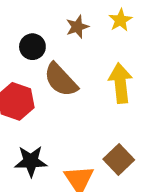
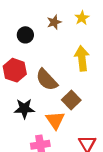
brown semicircle: (61, 80) -> (47, 80), moved
brown square: (119, 160) -> (71, 100), moved

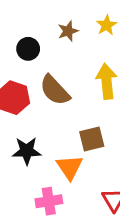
brown semicircle: (47, 80) -> (55, 90), moved
brown square: (71, 100) -> (92, 139), turned 30

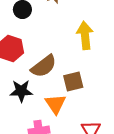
brown semicircle: (55, 90) -> (44, 66), moved, turned -84

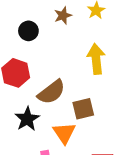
black star: (21, 91) -> (27, 119), turned -30

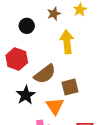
yellow arrow: (96, 59) -> (67, 42), moved

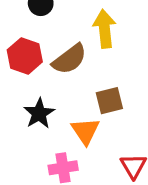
brown semicircle: (45, 74) -> (69, 59), moved

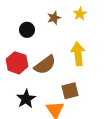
yellow arrow: (105, 29) -> (78, 54), moved

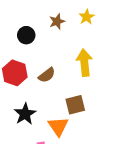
brown semicircle: (45, 65) -> (47, 75), size x0.7

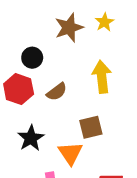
brown star: (57, 21) -> (69, 28), size x1.5
black circle: (26, 35) -> (32, 58), moved

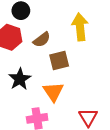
brown square: (91, 127) -> (59, 60), moved

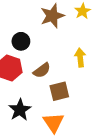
yellow arrow: (80, 27) -> (80, 58), size x0.7

